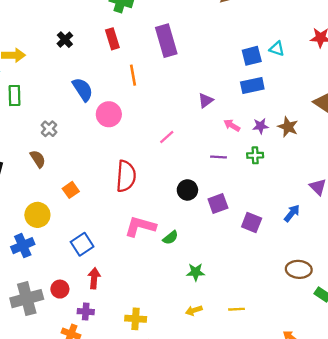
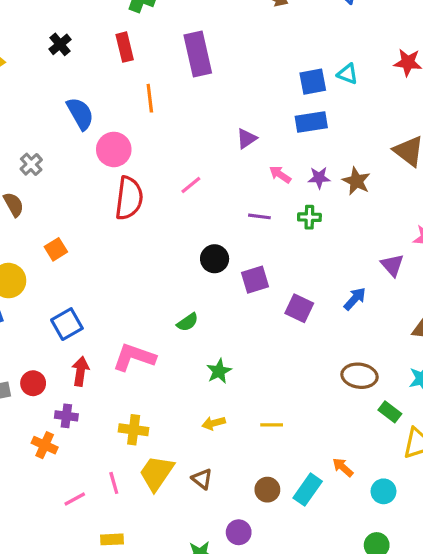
red semicircle: (126, 176) -> (129, 198), moved
pink L-shape: (140, 226) -> (134, 357), moved
green star: (196, 272) -> (219, 371), turned -30

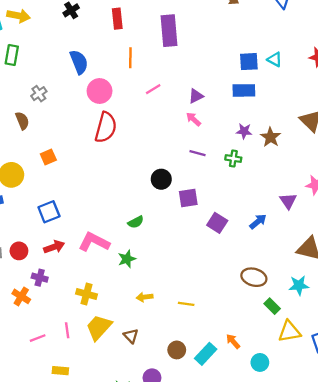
pink arrow: (280, 174) -> (193, 119), moved
pink line: (191, 185) -> (153, 89), moved
red arrow: (80, 371) -> (54, 247), turned 54
green star: (219, 371) -> (127, 259), moved

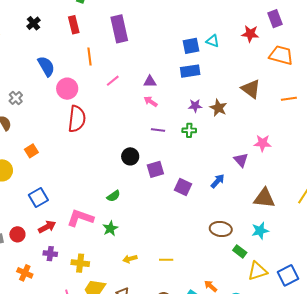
purple triangle: (196, 96) -> (150, 81), turned 32
purple cross: (40, 278) -> (50, 254), moved

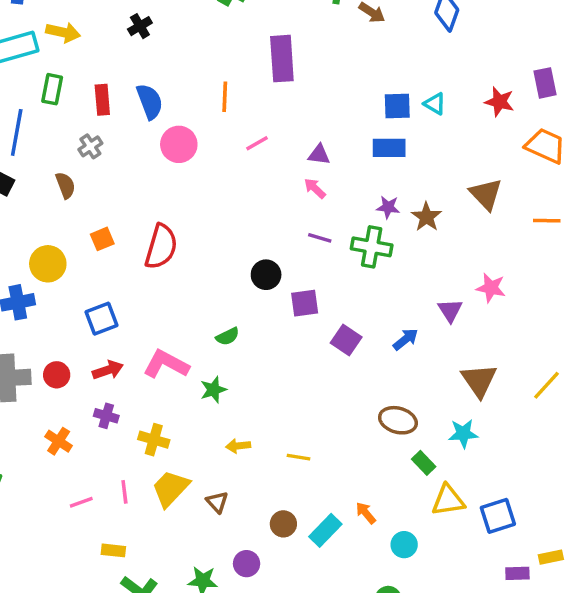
red rectangle: (74, 25) -> (102, 100), moved
red semicircle: (77, 119) -> (161, 247), moved
green cross: (189, 130) -> (372, 247), size x1.6
brown triangle: (264, 198) -> (479, 380), turned 40

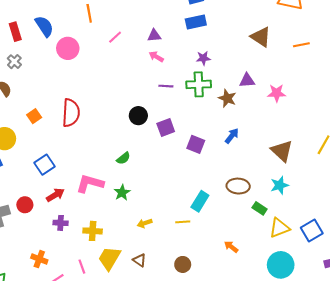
brown star: (426, 217) -> (227, 98), moved
purple triangle: (450, 310) -> (247, 80), moved, turned -49
orange cross: (59, 441) -> (39, 259), moved
cyan rectangle: (325, 530) -> (200, 201), moved
cyan circle: (404, 545) -> (281, 265), moved, size x1.6

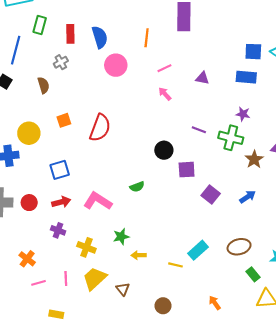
pink arrow: (156, 57) -> (165, 94), moved
brown ellipse: (238, 186) -> (239, 247), turned -35
green star: (122, 193) -> (121, 237), moved

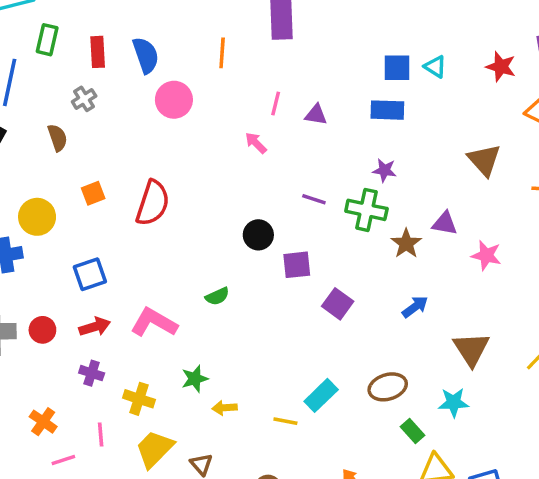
pink line: (164, 68) -> (276, 103), moved, turned -48
blue arrow: (248, 197) -> (415, 307), moved
pink line: (66, 278) -> (101, 435), moved

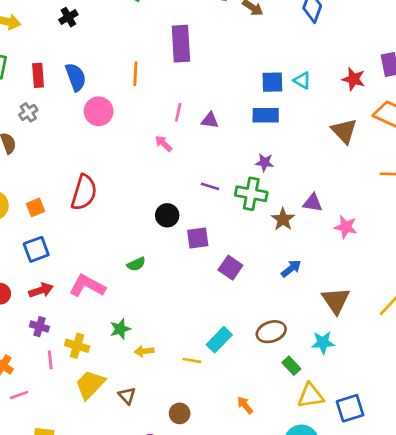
brown triangle: (484, 160) -> (344, 131), moved
orange square: (93, 193) -> (36, 207), moved
pink line: (101, 435) -> (50, 360), moved

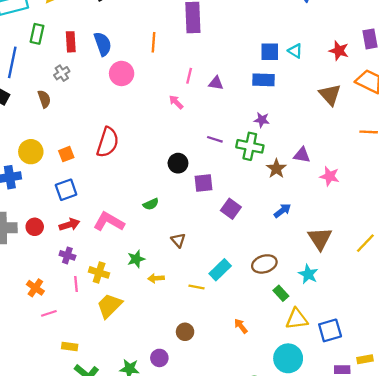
cyan star: (323, 343) -> (308, 274), turned 30
brown triangle: (127, 396) -> (178, 240), moved

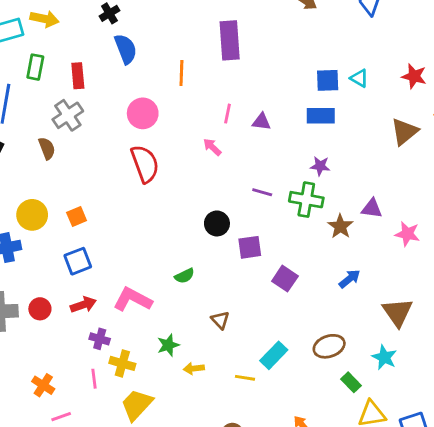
blue semicircle: (103, 44) -> (126, 49), moved
gray cross: (62, 73) -> (68, 115), size x1.5
brown triangle: (330, 95) -> (404, 132), turned 35
red semicircle: (108, 142) -> (145, 164), moved, turned -36
purple cross: (67, 255) -> (100, 339), moved

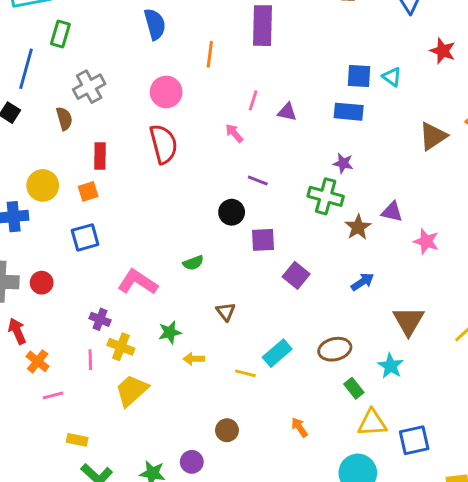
red rectangle: (78, 76) -> (100, 156), moved
red star: (414, 76) -> (443, 51), moved
purple line: (262, 192) -> (258, 181), moved
red arrow: (83, 305) -> (17, 331), moved, turned -100

